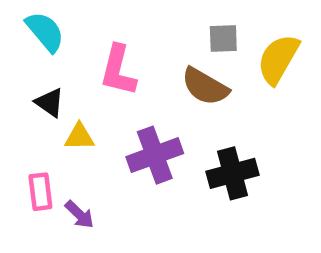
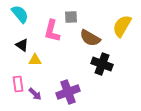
gray square: (223, 38) -> (71, 17), moved
purple cross: (155, 155) -> (68, 92), moved
black cross: (233, 173) -> (102, 64), moved, turned 35

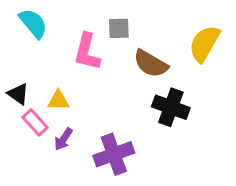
black triangle: (22, 45) -> (18, 94), moved
pink rectangle: (18, 84) -> (35, 122), moved, turned -35
purple arrow: (35, 94) -> (63, 139), moved, turned 80

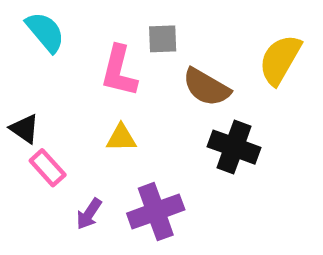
yellow triangle: (58, 101) -> (121, 138), moved
purple arrow: (63, 139) -> (89, 214), moved

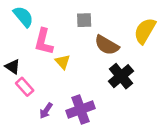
pink L-shape: (119, 71) -> (44, 42), moved
yellow triangle: (121, 138) -> (63, 62), moved, turned 49
black cross: (234, 147) -> (121, 76), turned 30

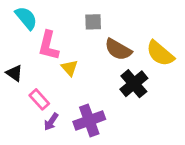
yellow semicircle: (145, 31) -> (160, 53), moved, turned -80
pink rectangle: (25, 87) -> (39, 99), moved

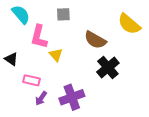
gray square: (93, 22) -> (63, 14), moved
yellow semicircle: (160, 53) -> (129, 24), moved
pink rectangle: (39, 99) -> (32, 80), turned -35

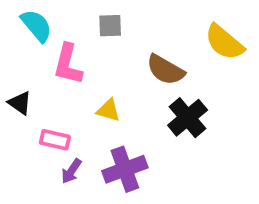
yellow triangle: (56, 55) -> (108, 110), moved, turned -32

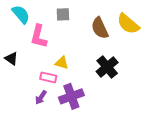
brown semicircle: (165, 70) -> (100, 28), moved, turned 35
pink rectangle: (55, 140) -> (48, 77), moved

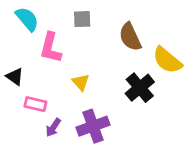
yellow semicircle: (128, 24) -> (167, 60), moved
yellow triangle: (62, 63) -> (81, 82), turned 32
pink rectangle: (48, 77) -> (35, 104), moved

